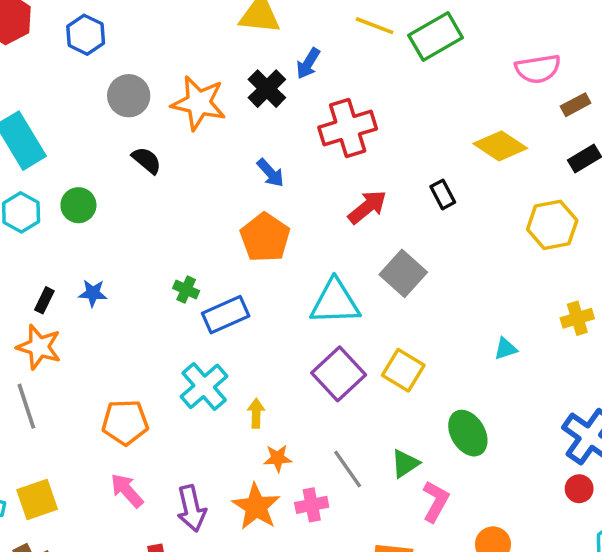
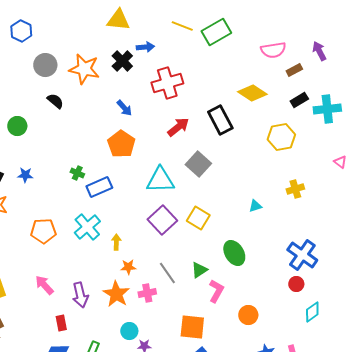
blue arrow: (308, 63) -> (145, 47), turned -126
black rectangle: (443, 194) -> (220, 120), size x1.8
orange pentagon: (125, 422) -> (43, 231), moved

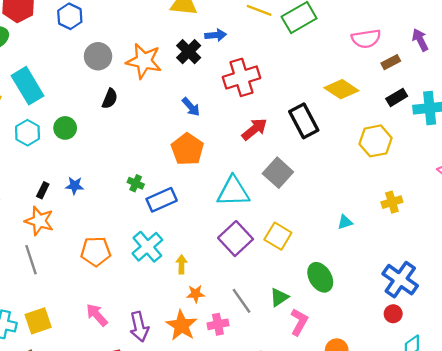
black semicircle: (55, 101) -> (110, 99), turned 72

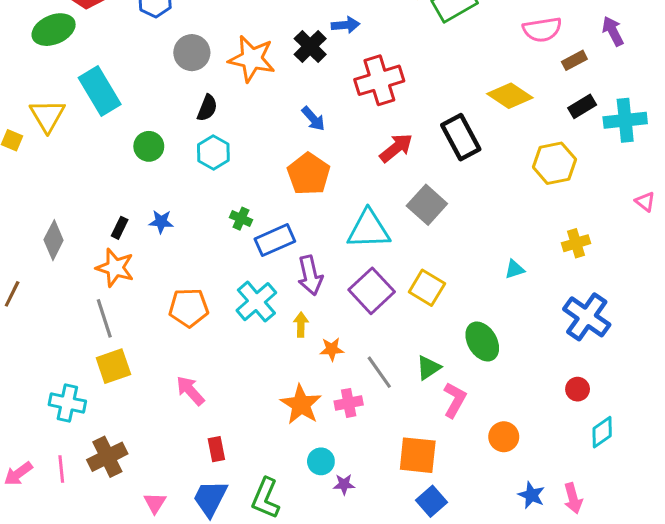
cyan hexagon: (28, 133) -> (213, 153), moved
blue cross: (400, 280) -> (587, 317), moved
orange star: (196, 294) -> (332, 349), moved
yellow square: (38, 321) -> (113, 366), moved
purple arrow: (139, 327) -> (310, 275), moved

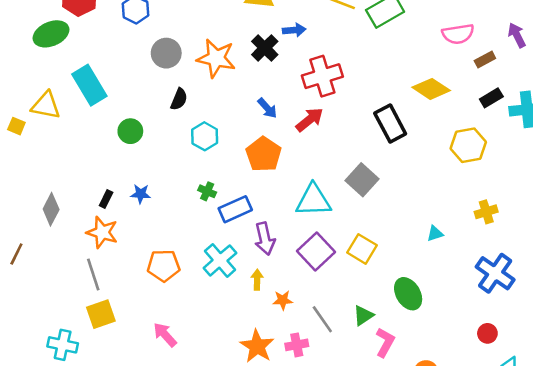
yellow triangle: (47, 116) -> (46, 106), turned -48
red arrow: (396, 148) -> (310, 120), moved
cyan hexagon: (213, 153) -> (205, 136), moved

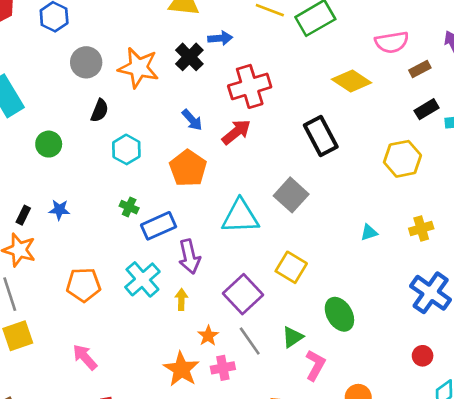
yellow diamond: (431, 89) -> (352, 81), moved
cyan triangle: (435, 234) -> (369, 233), moved
purple square: (316, 251) -> (243, 294), moved
orange star: (283, 300) -> (208, 336), moved, turned -30

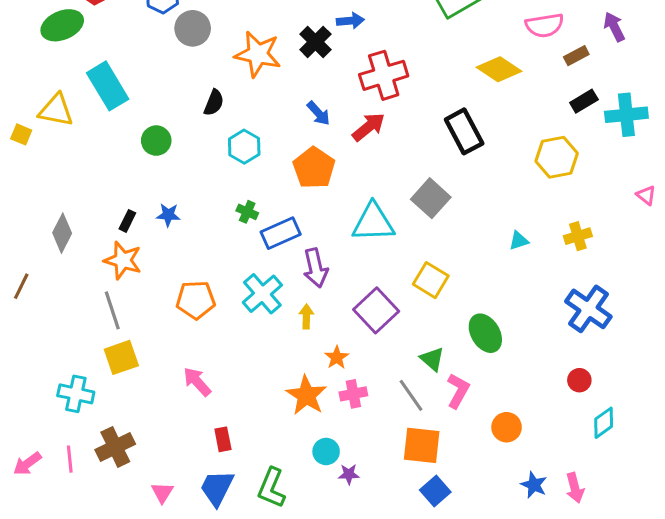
gray circle: (86, 62) -> (193, 28), moved
green triangle: (293, 337) -> (432, 359), turned -45
gray line: (250, 341) -> (411, 395), moved

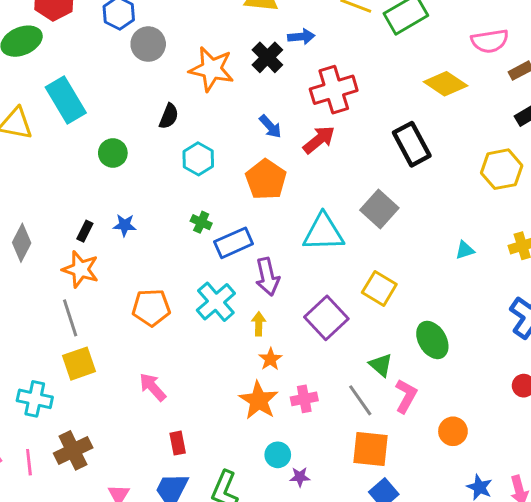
orange star: (337, 357) -> (270, 359), moved

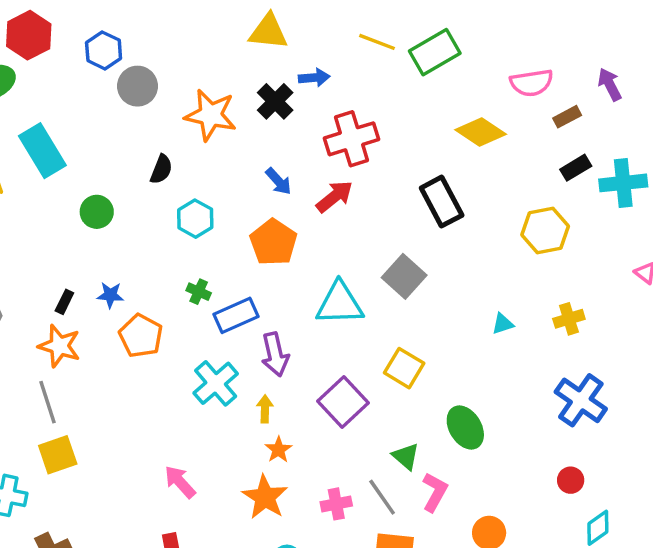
orange pentagon: (151, 308) -> (141, 336), moved, turned 30
pink arrow: (153, 387) -> (180, 482), moved
pink cross: (304, 399) -> (336, 504), moved

